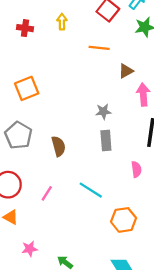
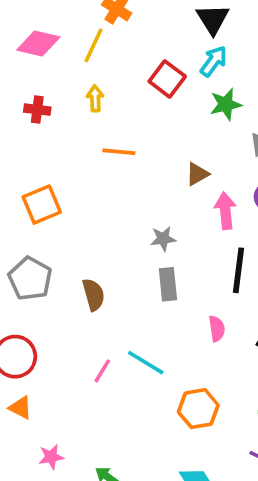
orange line: (99, 48) -> (119, 152), moved
pink line: (47, 193) -> (102, 371), moved

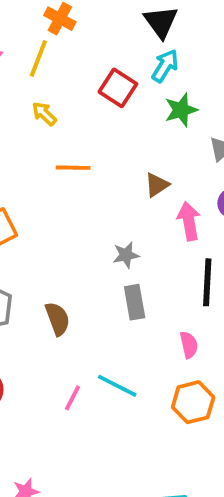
yellow arrow: (95, 98) -> (44, 114), turned -40
orange hexagon: (198, 409) -> (193, 402), moved

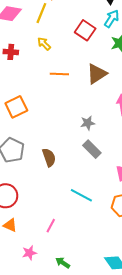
brown triangle: (157, 185) -> (97, 74), moved, size x1.5
gray rectangle: (135, 302) -> (92, 149), turned -36
pink line: (73, 398) -> (51, 226), moved

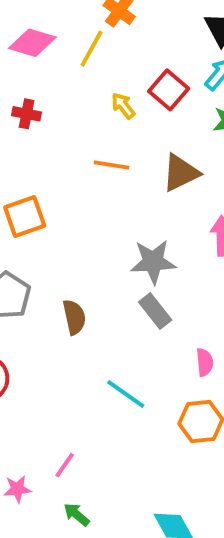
yellow arrow: (44, 44) -> (123, 106), moved
gray star: (88, 123) -> (153, 262), size x1.6
pink line: (51, 226) -> (65, 465), moved

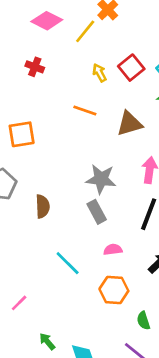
pink semicircle: (205, 362) -> (113, 250), moved, turned -102
green arrow: (77, 515) -> (47, 341), moved

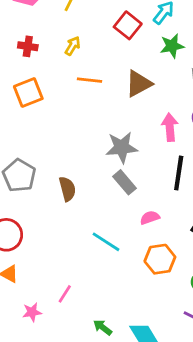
yellow arrow: (99, 73) -> (73, 46), moved, turned 72
orange square: (22, 134) -> (28, 93), moved

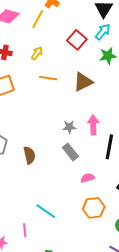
pink arrow: (170, 127) -> (93, 125), moved
gray star: (122, 147) -> (69, 127), size x0.6
cyan line: (106, 242) -> (46, 211), moved
pink line: (65, 294) -> (25, 230), turned -40

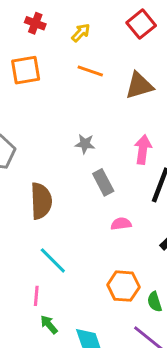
gray star: (69, 127) -> (85, 144), moved
brown semicircle: (29, 155) -> (41, 201), moved, size x1.4
orange hexagon: (94, 208) -> (123, 286), moved
pink line: (25, 230) -> (36, 296), moved

